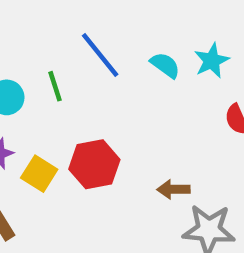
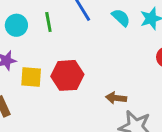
yellow square: (39, 174) -> (31, 77), turned -35

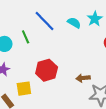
yellow square: (31, 77) -> (24, 89), moved

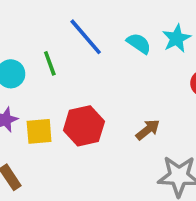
brown arrow: (83, 78) -> (148, 130), moved, turned 144
yellow square: (24, 89) -> (39, 131), moved

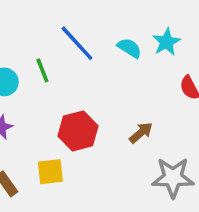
yellow square: (39, 131) -> (50, 172), moved

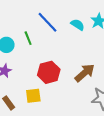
brown arrow: (141, 133) -> (85, 73), size x1.5

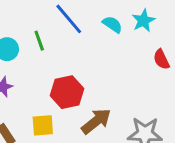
brown arrow: (85, 73) -> (96, 121), moved

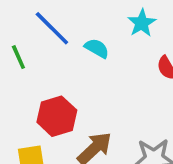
cyan semicircle: (112, 24) -> (97, 48), moved

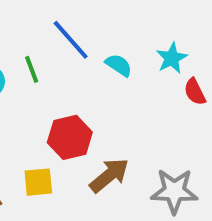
cyan star: (142, 23) -> (172, 58), moved

